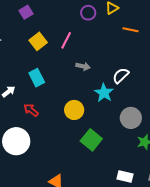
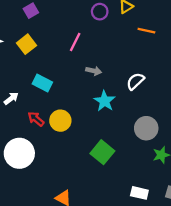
yellow square: (38, 41) -> (26, 44), moved
cyan rectangle: (37, 78) -> (42, 83), turned -36
cyan star: (104, 93) -> (105, 101), moved
yellow circle: (74, 110) -> (60, 121), moved

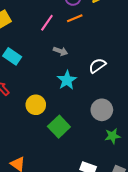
orange line: (146, 31) -> (75, 18), moved, turned -42
yellow circle: (60, 121) -> (36, 105), moved

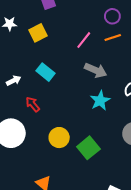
gray arrow: (60, 51) -> (96, 70), size x1.5
yellow circle: (36, 105) -> (59, 138), moved

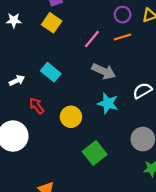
yellow square: (38, 33) -> (52, 23), moved, turned -30
cyan star: (100, 101) -> (108, 103), turned -30
yellow circle: (59, 138) -> (71, 117), moved

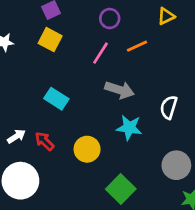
purple circle: (123, 15) -> (110, 19), moved
white arrow: (17, 80) -> (16, 136), moved
white semicircle: (142, 91) -> (169, 107), turned -36

